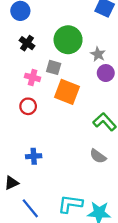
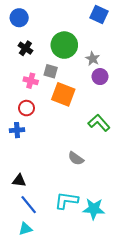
blue cross: (34, 156) -> (17, 130), moved
gray semicircle: (98, 156) -> (76, 158), moved
black triangle: (11, 183) -> (19, 181), moved, turned 32

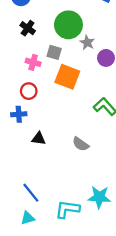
gray star: (93, 59) -> (87, 42), moved
black triangle: (19, 181) -> (39, 139), moved
cyan L-shape: (66, 200) -> (67, 209), moved

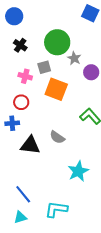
gray square: (54, 52) -> (44, 67), turned -32
black triangle: (39, 139) -> (30, 145), size x1.5
gray semicircle: (81, 144) -> (57, 137), moved
cyan star: (99, 197) -> (78, 171), moved, turned -30

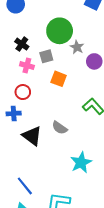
black cross: (20, 45) -> (22, 44), moved
orange square: (56, 89) -> (59, 79), size x0.7
black triangle: (30, 145) -> (32, 136), turned 30

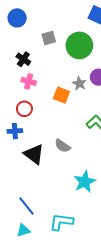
green circle: (60, 31) -> (79, 45), moved
gray star: (77, 47) -> (79, 83), moved
gray square: (46, 56) -> (49, 38), moved

